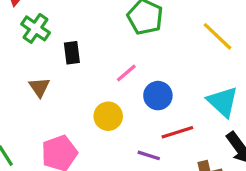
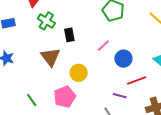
brown triangle: (39, 87) -> (50, 57), size x1.5
yellow circle: (108, 116) -> (79, 73), moved

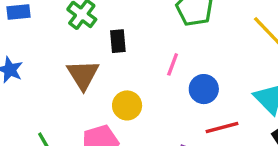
pink line: (103, 46) -> (173, 64), turned -32

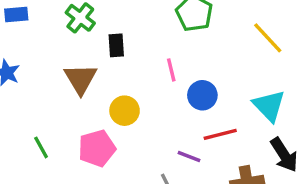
pink line: (173, 64) -> (171, 70), turned -35

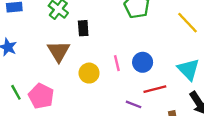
pink line: (171, 70) -> (117, 63), moved
green line: (41, 147) -> (16, 92), moved
pink pentagon: (97, 148) -> (41, 96), moved, turned -30

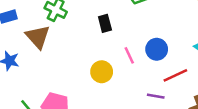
black rectangle: (83, 28) -> (105, 23), moved
brown triangle: (59, 51) -> (38, 37), moved

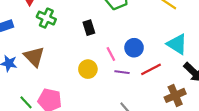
brown triangle: (38, 37) -> (34, 57), moved
purple line: (156, 96) -> (122, 72), moved

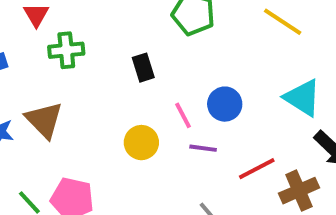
green cross: (46, 18) -> (66, 50), turned -30
red line: (151, 69) -> (257, 169), moved

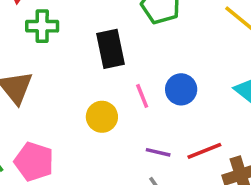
black rectangle: (143, 68) -> (110, 49), size x1.5
purple line: (203, 148) -> (158, 152), moved

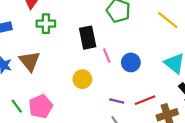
pink line: (142, 96) -> (107, 56), moved
pink pentagon: (34, 162) -> (41, 106), turned 30

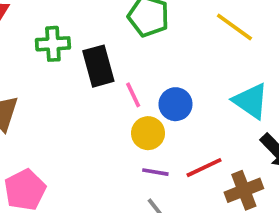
green cross: (46, 24) -> (53, 44), moved
yellow circle: (82, 79) -> (148, 133), moved

